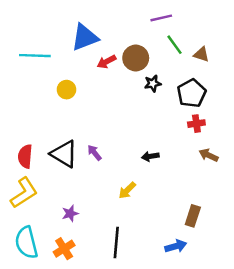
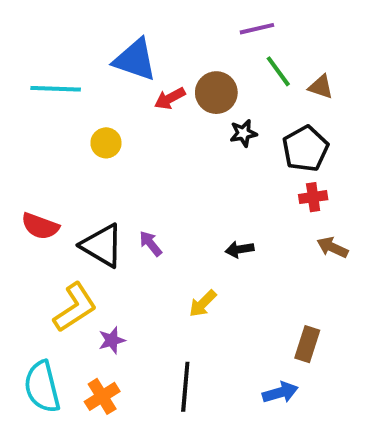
blue triangle: (85, 37) -> (135, 60), turned 40
red semicircle: (25, 156) -> (40, 226), moved, turned -75
yellow L-shape: (24, 193) -> (75, 307), moved

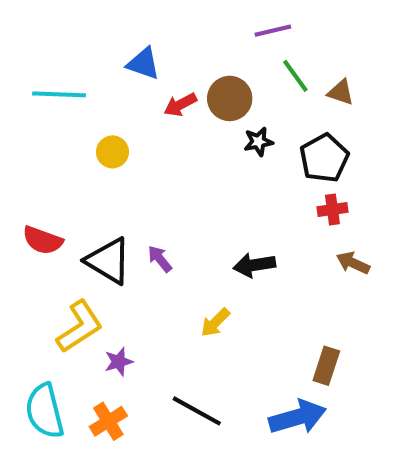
blue triangle: (135, 60) -> (143, 64), size x0.7
black arrow: (240, 249) -> (254, 265), size x1.4
black line: (185, 387) -> (197, 411), turned -66
blue arrow: (280, 393) -> (298, 417), size x1.5

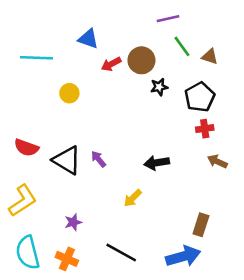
yellow L-shape: (80, 327) -> (23, 201), moved
orange cross: (108, 421) -> (67, 259), turned -35

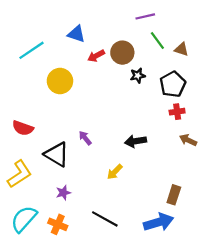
cyan line: (37, 58) -> (32, 50), turned -36
yellow circle: (69, 93) -> (60, 81), size x1.5
black triangle: (67, 160) -> (57, 154), moved
cyan semicircle: (28, 253) -> (24, 219), turned 56

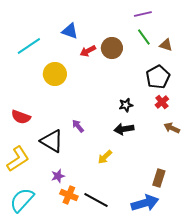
purple line: (145, 16) -> (143, 14), moved
black star: (138, 76) -> (126, 105), moved
red cross: (177, 112) -> (162, 102), turned -32
orange cross: (58, 224) -> (69, 195), moved

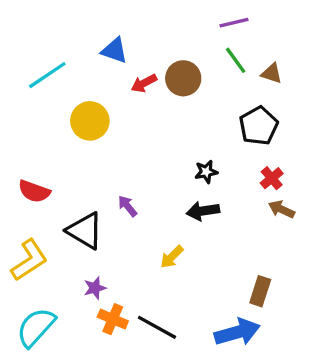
red cross: (162, 102) -> (272, 178), moved

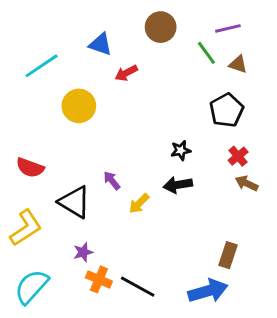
purple line: (234, 23) -> (228, 28), moved
brown circle: (183, 78) -> (161, 27), moved
yellow arrow: (172, 257) -> (139, 203), moved

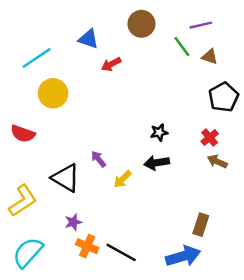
yellow circle: (79, 106) -> (53, 93), moved
black pentagon: (227, 110) -> (224, 97), moved
red semicircle: (30, 168) -> (23, 134), moved

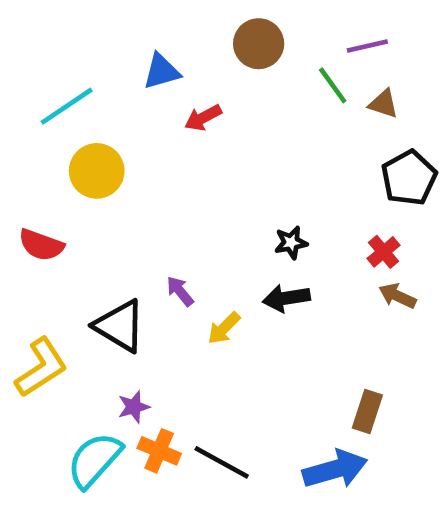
blue triangle: (88, 39) -> (161, 71), turned -35
cyan semicircle: (28, 252) -> (94, 460), moved

